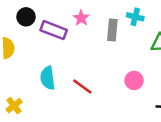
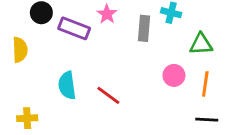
pink circle: (134, 80) -> (174, 75), moved
yellow cross: (14, 106) -> (27, 118), turned 35

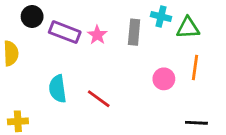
pink star: (107, 14) -> (97, 35), moved
green triangle: (201, 44) -> (188, 28), moved
orange line: (205, 84) -> (195, 68), moved

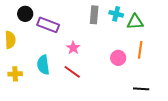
gray rectangle: (134, 32) -> (94, 15), moved
pink star: (97, 35) -> (73, 48), moved
yellow cross: (18, 121) -> (15, 74), moved

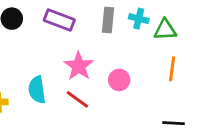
purple rectangle: (48, 25) -> (59, 20), moved
pink star: (73, 48) -> (79, 66), size x1.5
pink circle: (118, 58) -> (119, 80), moved

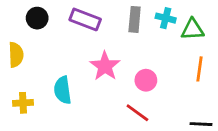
red line: (77, 99) -> (137, 113), moved

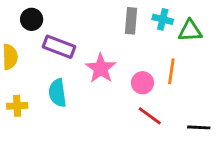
purple rectangle: (85, 19) -> (59, 47), moved
orange line: (200, 69) -> (171, 71), moved
red line: (137, 113) -> (150, 116), moved

